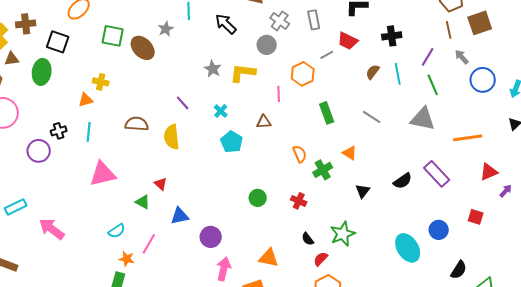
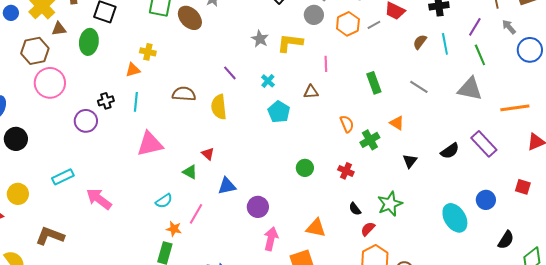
orange hexagon: (303, 74) -> (348, 24), moved

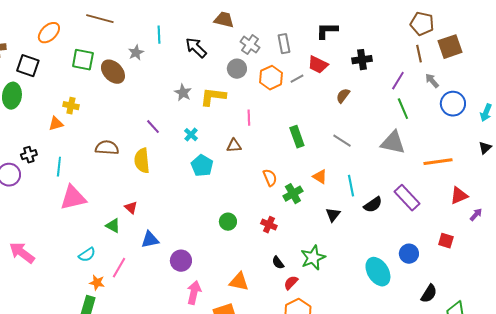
cyan line: (445, 44) -> (351, 186), moved
cyan line: (136, 102) -> (59, 167), moved

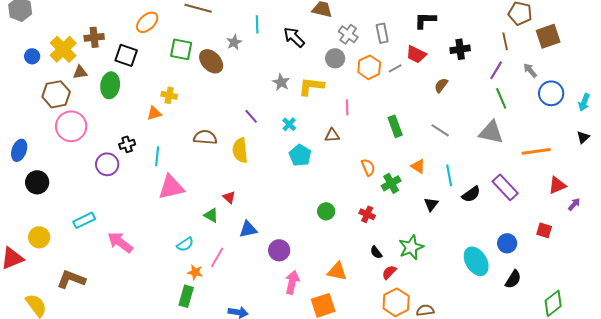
brown line: (419, 54) -> (505, 41), moved
black semicircle: (429, 294) -> (513, 279), moved

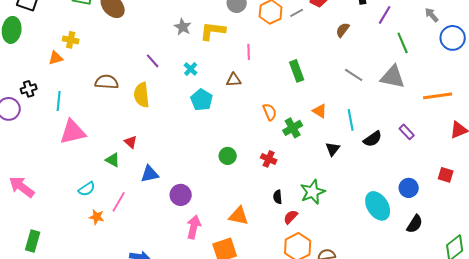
purple line: (496, 70) -> (385, 15), moved
gray line: (440, 130) -> (354, 75), moved
purple rectangle: (505, 187) -> (407, 132), size x0.6
black semicircle: (376, 252) -> (278, 197), turned 32
green rectangle: (186, 296) -> (33, 241), moved

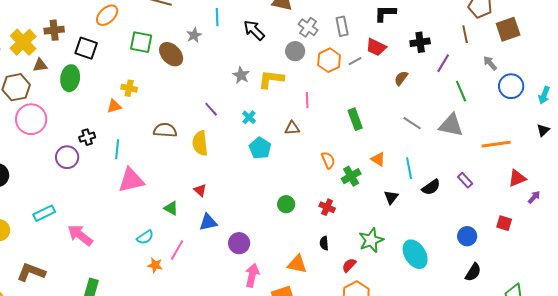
red triangle: (131, 142) -> (200, 190), moved
black semicircle: (278, 197) -> (324, 243), moved
cyan ellipse: (378, 206) -> (415, 254), moved

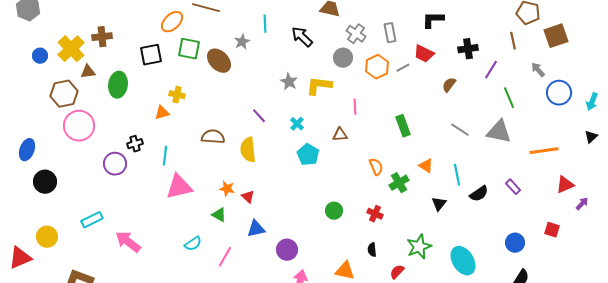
orange ellipse: (107, 15) -> (172, 22), moved
black square: (86, 48) -> (151, 55), moved, turned -30
orange star: (155, 265) -> (227, 189), moved

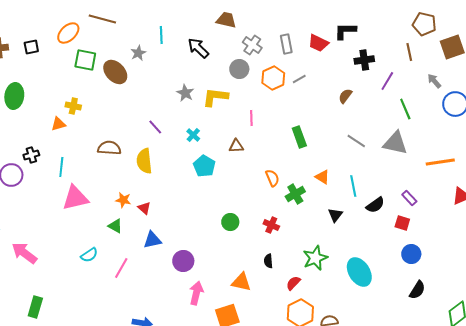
black L-shape: (433, 20) -> (345, 31), moved
red trapezoid: (424, 54) -> (318, 43), moved
black square: (151, 55) -> (31, 47), moved, size x0.7
red square: (552, 230) -> (402, 223), moved

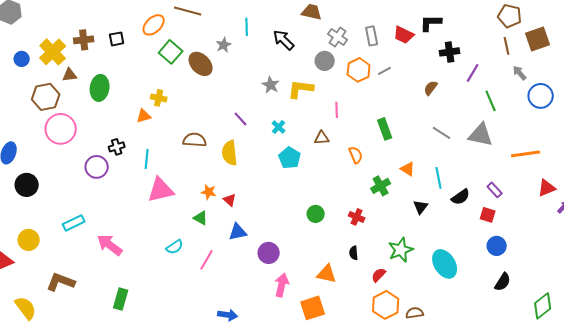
brown line: (409, 52) -> (507, 46), moved
green square: (85, 60) -> (171, 52), turned 30
orange semicircle: (272, 178) -> (356, 155), moved

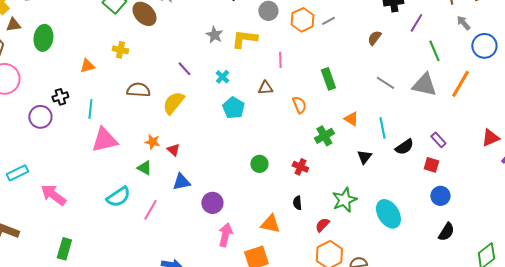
yellow cross: (159, 98) -> (120, 50), moved
yellow semicircle: (230, 153) -> (173, 103), turned 45
orange line: (526, 154) -> (460, 84), moved, turned -52
cyan semicircle: (175, 247) -> (118, 197), size x1.4

